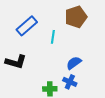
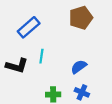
cyan line: (53, 37) -> (41, 56), moved
blue cross: (70, 82) -> (82, 92), moved

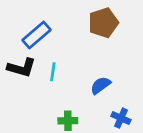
black L-shape: (17, 66) -> (22, 68), moved
blue cross: (82, 92) -> (121, 118), moved

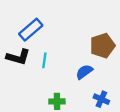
brown pentagon: (103, 23) -> (103, 46), moved

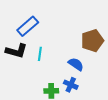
blue semicircle: (84, 72) -> (76, 64), turned 70
blue cross: (101, 99) -> (71, 85), moved

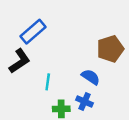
black L-shape: (16, 51) -> (20, 61), turned -50
cyan line: (40, 54) -> (48, 82), moved

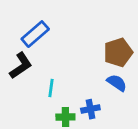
blue semicircle: (91, 77) -> (117, 83), moved
blue cross: (84, 102) -> (90, 109), turned -35

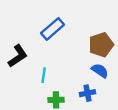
blue rectangle: (35, 34) -> (53, 29), moved
blue cross: (90, 109) -> (87, 93), moved

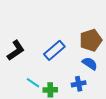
blue rectangle: (53, 29) -> (54, 50), moved
cyan line: (44, 75) -> (33, 83), moved, turned -64

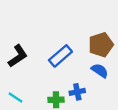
cyan line: (33, 83) -> (16, 97), moved
blue cross: (79, 84) -> (77, 92), moved

